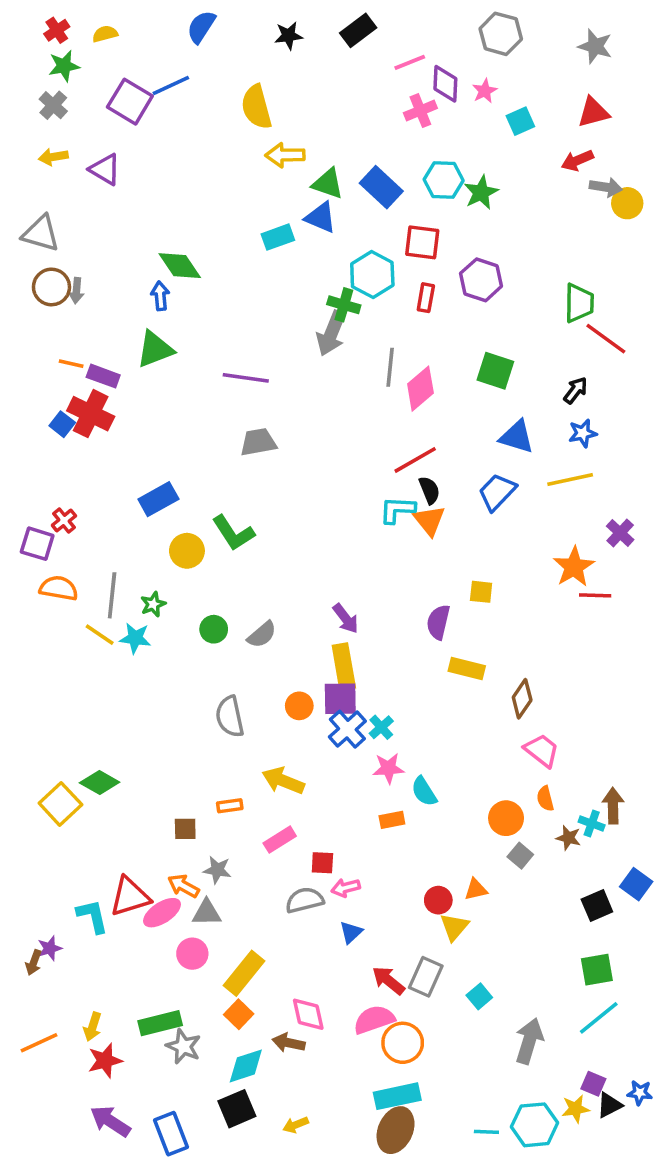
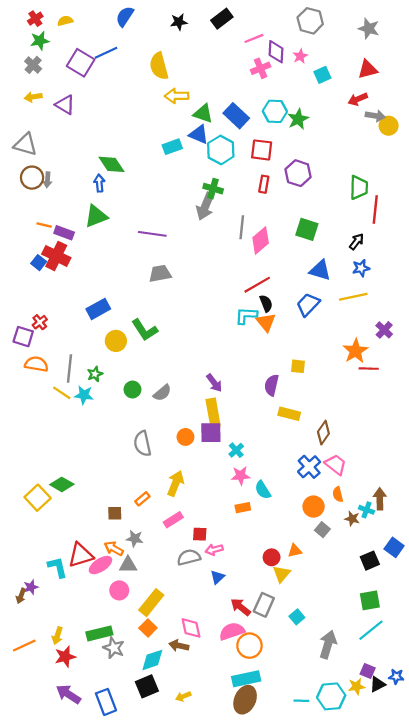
cyan hexagon: (372, 275) -> (221, 150), moved
red line: (606, 339) -> (375, 210), turned 60
blue cross: (347, 729) -> (309, 467), moved
yellow arrow: (283, 781) -> (176, 483), turned 90
orange rectangle: (230, 806) -> (142, 499), turned -32

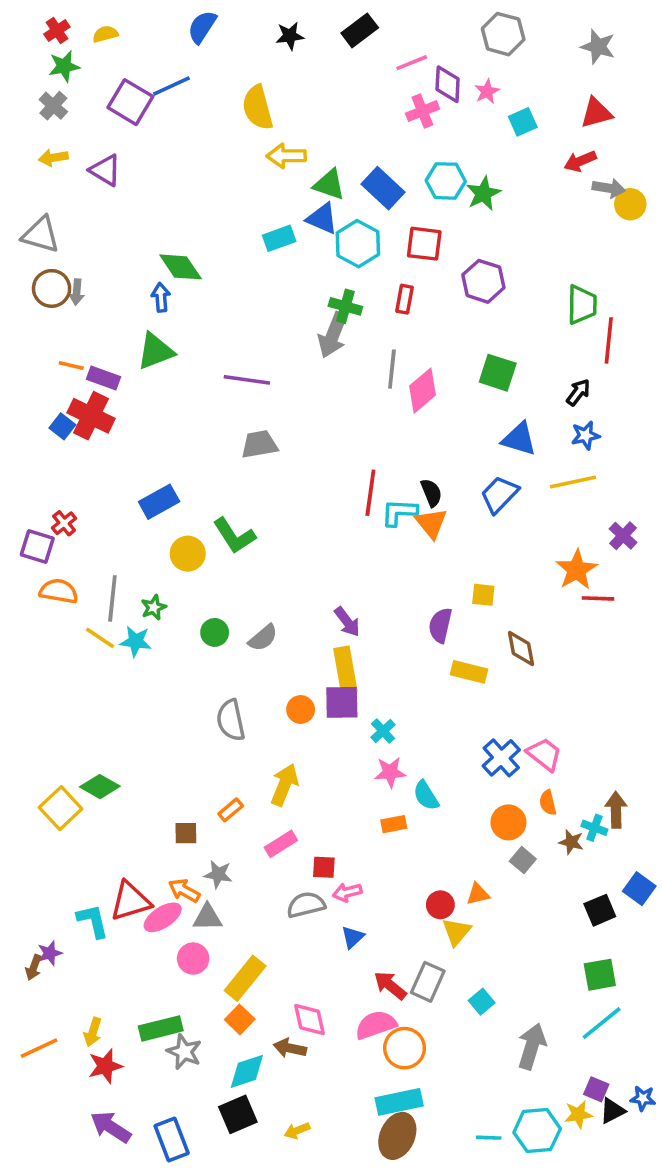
red rectangle: (264, 184) -> (405, 299), moved
red line: (257, 285) -> (370, 493), moved, turned -52
brown diamond: (323, 433) -> (521, 649), moved, turned -45

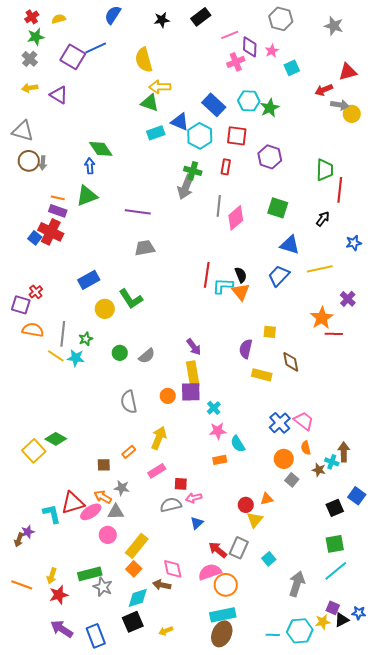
red triangle: (596, 113) -> (348, 72), moved
green triangle: (329, 185) -> (150, 103), moved
orange line: (71, 365) -> (58, 198), moved
blue star: (585, 435) -> (354, 243), moved
orange line: (39, 1048) -> (22, 585), turned 45

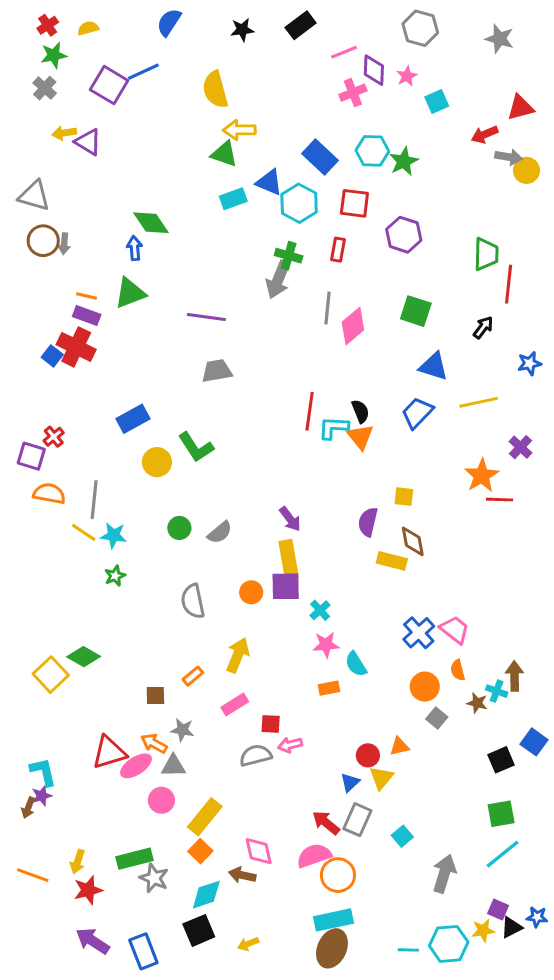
yellow arrow: (30, 88) -> (64, 133), moved
green star: (86, 339) -> (115, 576), moved
brown diamond: (291, 362) -> (413, 541), moved
cyan L-shape: (52, 514) -> (43, 772), moved
blue triangle: (197, 523) -> (350, 782), moved

